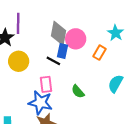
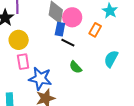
black line: (53, 61) -> (68, 43), moved
pink rectangle: (46, 84) -> (23, 62), moved

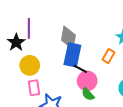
pink circle: (72, 17) -> (87, 81), moved
blue rectangle: (60, 29) -> (72, 55), size x1.6

